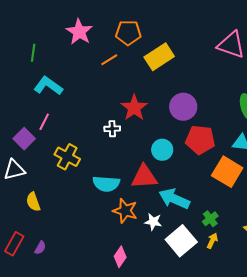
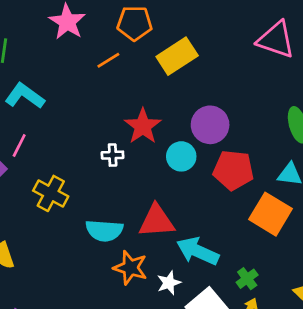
cyan circle: (162, 150) -> (181, 156), moved
white star: (153, 222) -> (169, 283), turned -30

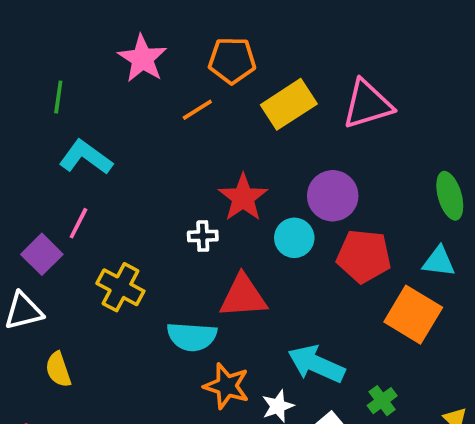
pink triangle: (276, 40) -> (367, 104), moved, turned -36
red triangle: (156, 221) -> (243, 296), moved

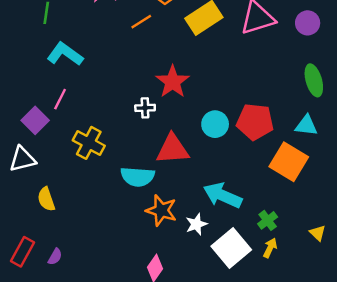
purple circle: (333, 196) -> (308, 23), moved, size x0.7
cyan circle: (294, 238) -> (215, 124), moved

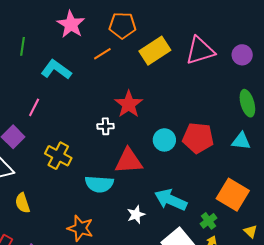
cyan L-shape: (65, 54) -> (56, 70), moved
pink line: (60, 99) -> (34, 107), moved
orange square: (289, 162) -> (233, 195), moved
orange star: (161, 210) -> (80, 228), moved
white star: (196, 224) -> (136, 215), moved

